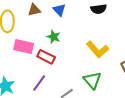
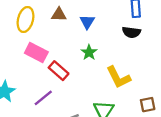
green star: (54, 37) -> (89, 52), moved

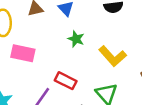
red rectangle: (59, 71) -> (66, 81), moved

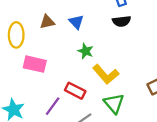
yellow L-shape: (113, 56) -> (106, 74), moved

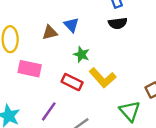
brown triangle: (47, 22) -> (50, 33), moved
red rectangle: (75, 91) -> (72, 82), moved
green triangle: (114, 103) -> (130, 111), moved

